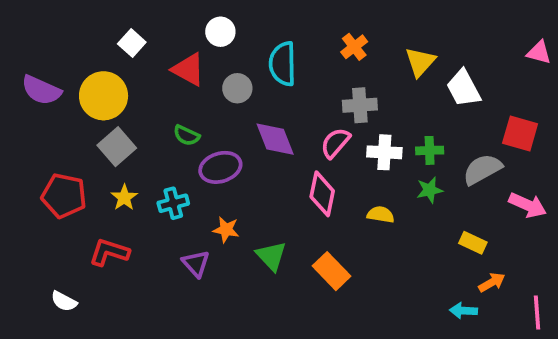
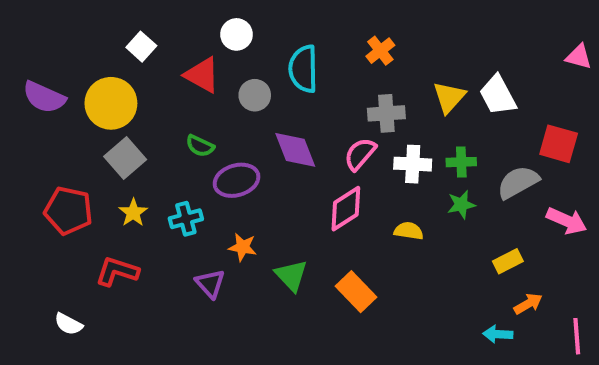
yellow triangle: (420, 62) -> (449, 97), moved
pink diamond: (322, 194) -> (346, 209), turned 45
yellow rectangle: (473, 243) -> (508, 261), turned -52

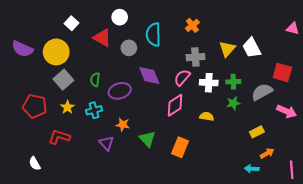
green semicircle: (200, 146) -> (95, 80), moved, turned 72
orange rectangle: (356, 292) -> (180, 147), turned 66
white semicircle: (68, 324) -> (35, 164), turned 32

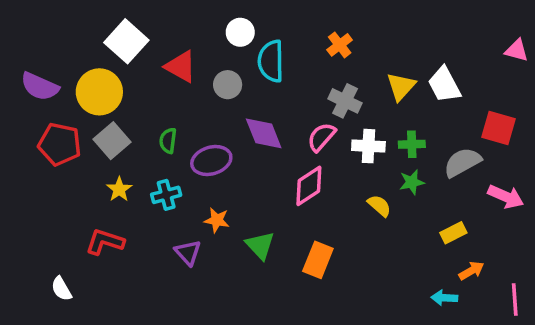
white circle: (120, 17) -> (240, 32), moved
white square: (72, 23) -> (126, 41), size x1.6
gray cross: (195, 57) -> (345, 101), turned 30
red pentagon: (35, 106) -> (60, 144), moved
yellow semicircle: (207, 116) -> (379, 206), moved, turned 32

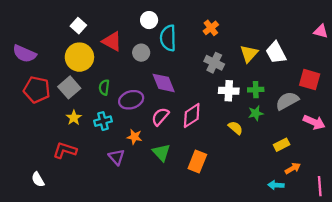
white square: (126, 41) -> (78, 26), size x0.6
yellow circle: (99, 92) -> (79, 57), moved
pink semicircle: (322, 137) -> (160, 117), moved

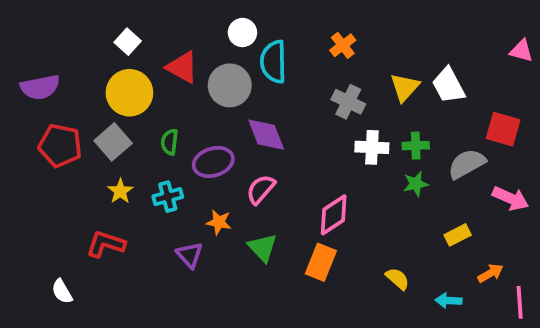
gray circle: (141, 53) -> (230, 85), size x1.5
purple semicircle: (24, 54) -> (40, 87), turned -35
pink diamond: (192, 115) -> (334, 215), moved
yellow semicircle: (236, 128) -> (397, 279), moved
orange arrow: (293, 168) -> (490, 273), moved

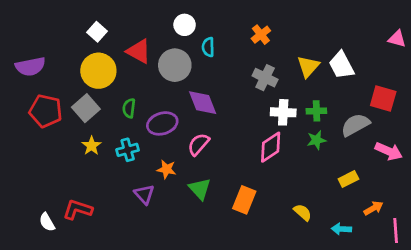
cyan semicircle: (273, 62) -> (208, 47), size x0.6
pink diamond: (334, 215) -> (271, 147), moved
red L-shape: (106, 244) -> (78, 210), moved

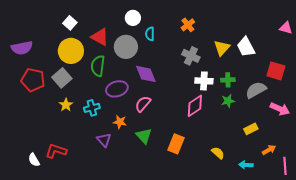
green semicircle: (129, 108) -> (98, 66), moved, size x1.5

